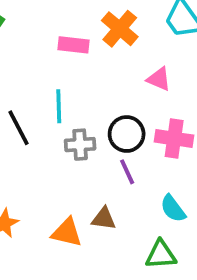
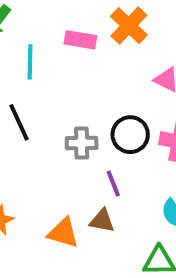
cyan line: (59, 106) -> (30, 62), moved
purple line: (127, 172) -> (113, 184), moved

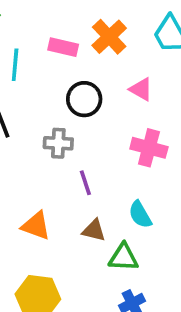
black circle: (130, 135) -> (84, 99), moved
brown triangle: (102, 221) -> (94, 230), moved

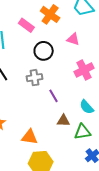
pink rectangle: (63, 47) -> (26, 25), turned 35
pink cross: (149, 148) -> (84, 70), turned -30
orange triangle: (36, 226) -> (30, 137), moved

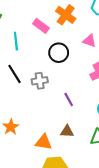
gray cross: (35, 78) -> (40, 81), moved
brown triangle: (63, 121) -> (67, 131), moved

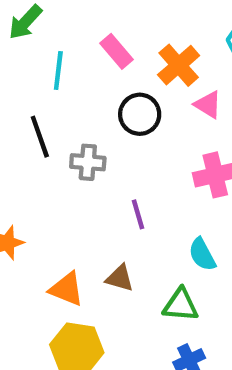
orange cross: (66, 15) -> (179, 65), moved

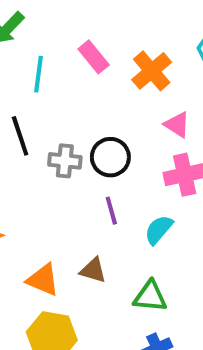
pink triangle: (208, 105) -> (177, 125), moved
black circle: (140, 114) -> (110, 157), moved
cyan semicircle: (202, 254) -> (159, 230), moved, turned 68

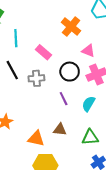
pink rectangle: (94, 57) -> (44, 52), moved
black circle: (110, 157) -> (70, 72), moved

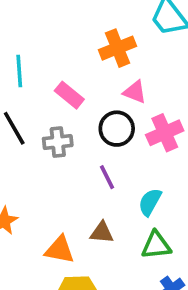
orange cross: (71, 27) -> (118, 48), turned 30
pink triangle: (88, 51) -> (135, 92), moved
cyan semicircle: (88, 104) -> (150, 202), moved

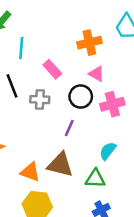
purple line: (107, 177) -> (69, 128), turned 42
cyan semicircle: (150, 202) -> (108, 151), moved
brown triangle: (102, 233) -> (60, 165), size x1.6

